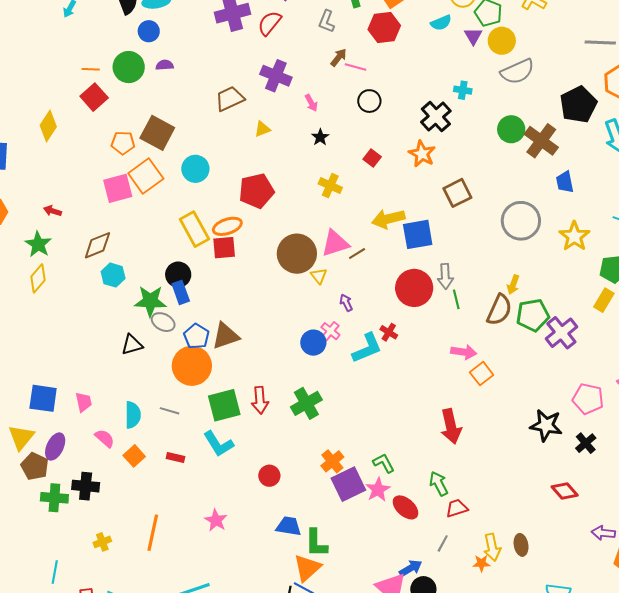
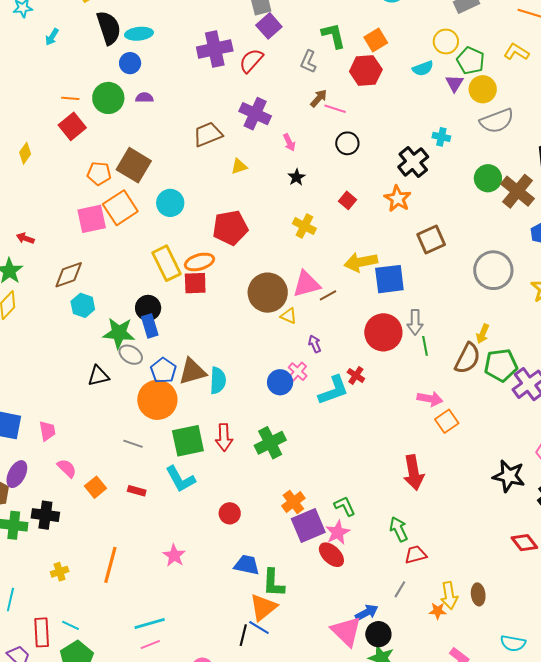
yellow diamond: (48, 126) -> (25, 153), size x0.7
yellow triangle: (319, 276) -> (289, 316), turned -30
cyan semicircle: (133, 415) -> (218, 381), moved
red ellipse: (405, 507) -> (331, 555), moved

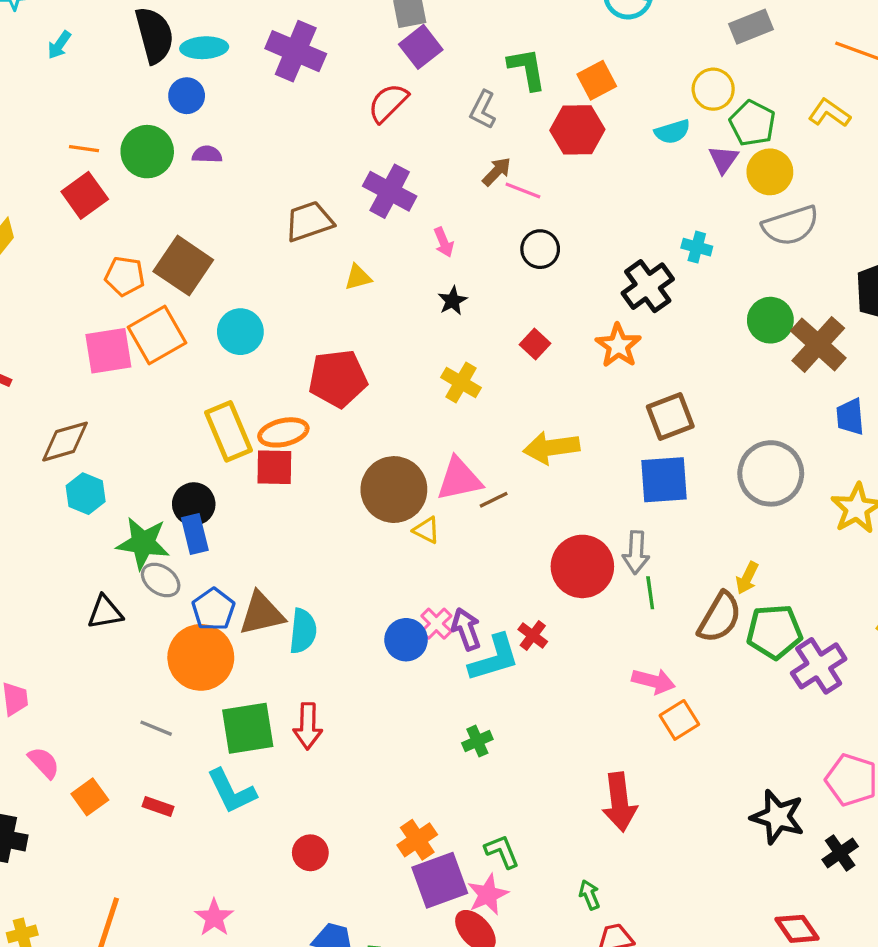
purple cross: (215, 49) -> (296, 51), moved, turned 32
blue square: (389, 279) -> (664, 480), moved
purple arrow: (315, 344) -> (466, 629), moved, size x1.4
green cross: (270, 443) -> (477, 741), moved, size x0.6
green arrow: (399, 529) -> (589, 895), size x0.7

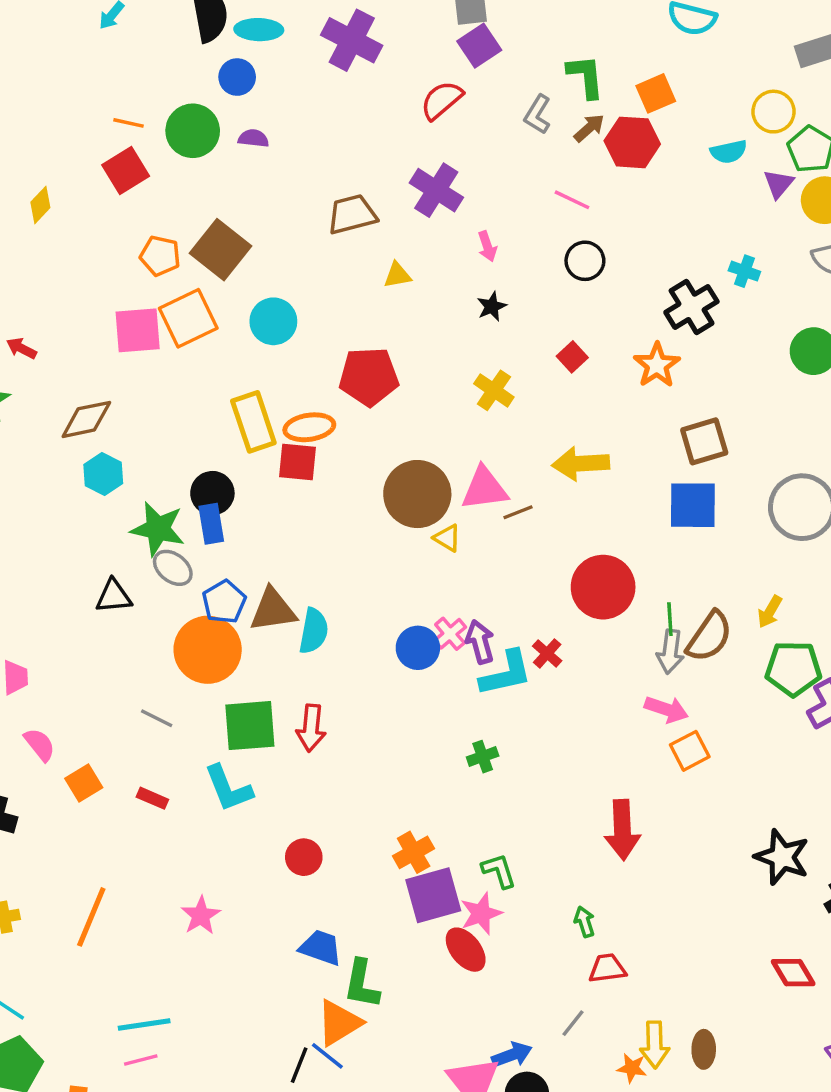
brown arrow: (497, 172) -> (589, 128), moved
gray arrow: (636, 552) -> (670, 652), moved
brown semicircle: (720, 617) -> (709, 637), moved

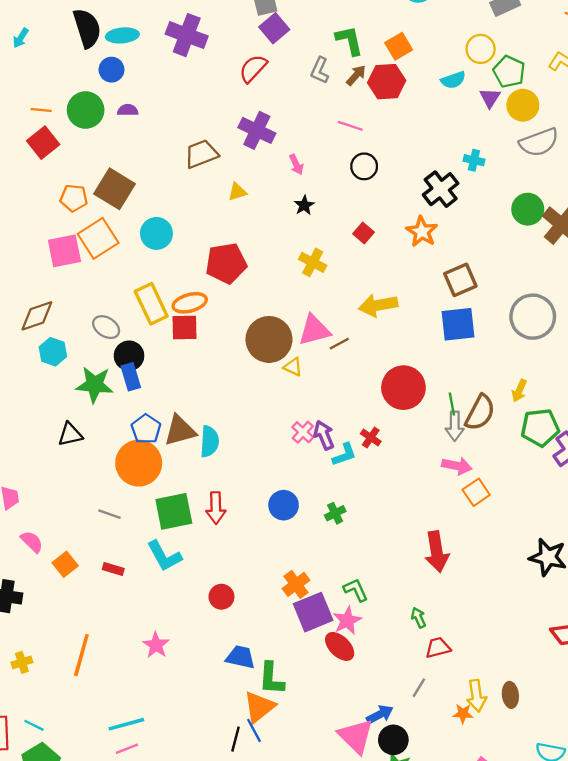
gray ellipse: (173, 568) -> (106, 327), moved
blue circle: (418, 648) -> (284, 505), moved
cyan L-shape: (506, 673) -> (344, 455), size x0.7
blue line: (327, 1056) -> (254, 730), turned 30

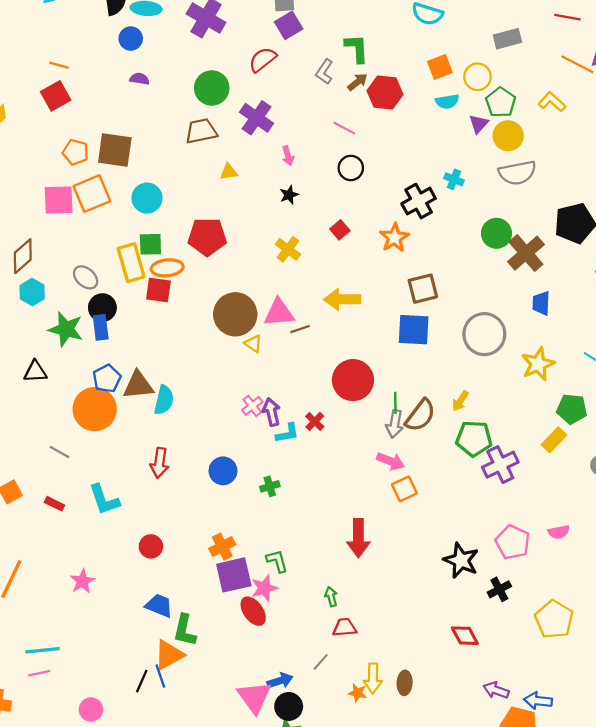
orange square: (399, 46) -> (440, 67), moved
green circle: (86, 110) -> (212, 88), moved
brown square: (114, 189) -> (115, 150), turned -33
brown diamond: (37, 316) -> (23, 256), turned -32
green square: (174, 511) -> (150, 244), moved, size x0.7

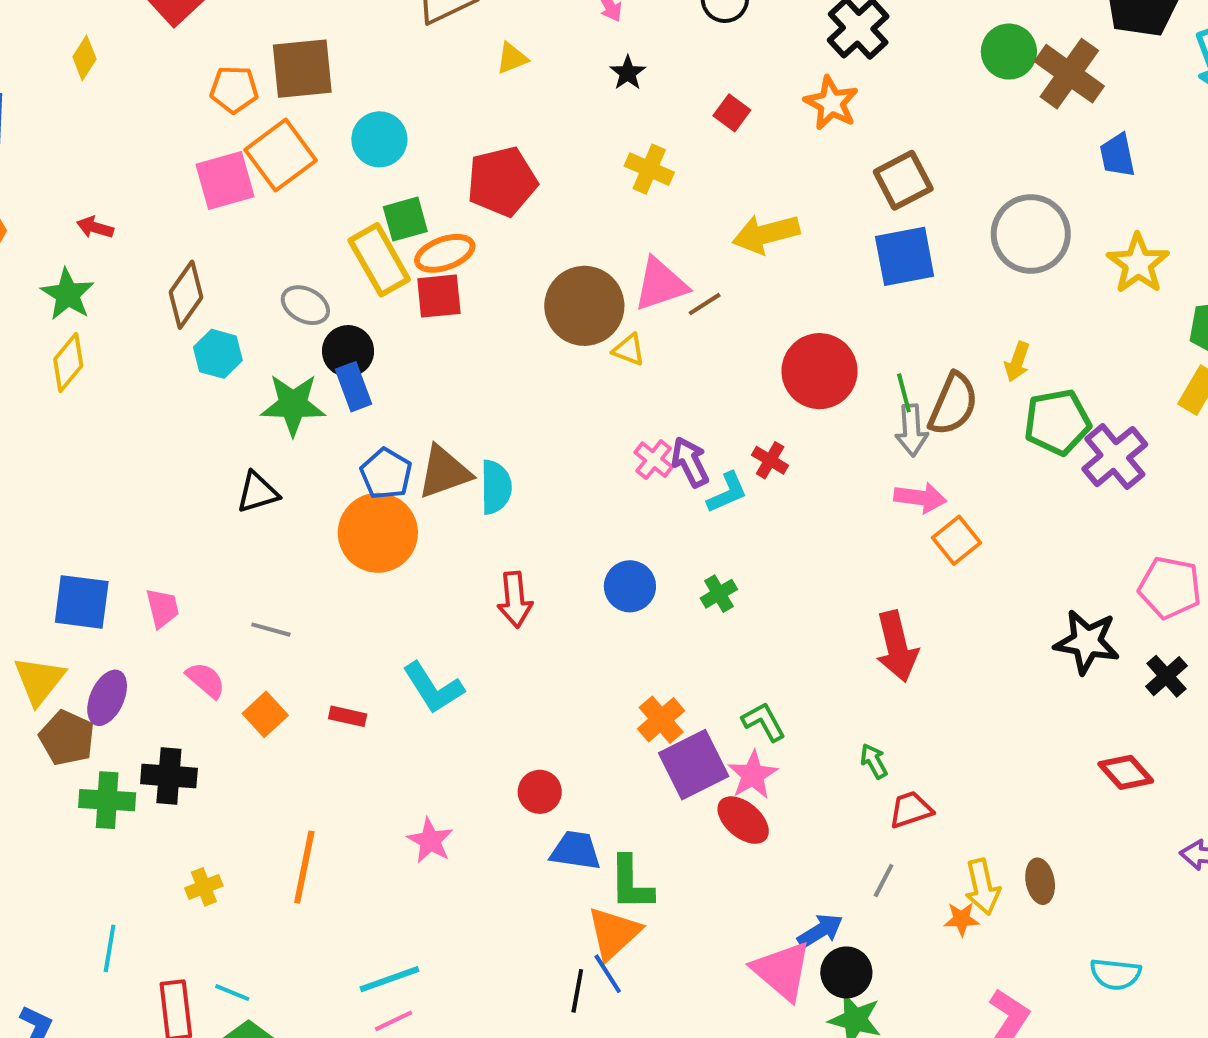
gray line: (60, 452) -> (271, 630), moved
red circle: (151, 546) -> (540, 792), moved

